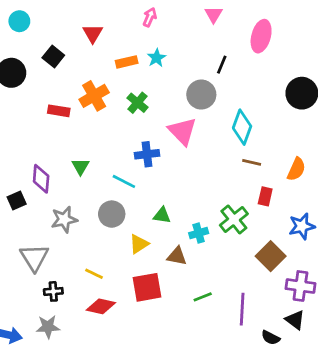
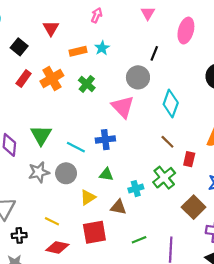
red rectangle: (59, 111) -> (24, 78), moved, turned -63
blue cross: (147, 154) -> (105, 140), moved
brown line: (252, 162) -> (167, 142), moved, turned 32
green triangle: (80, 167) -> (41, 135), size x1.5
gray star: (64, 219) -> (39, 172), moved

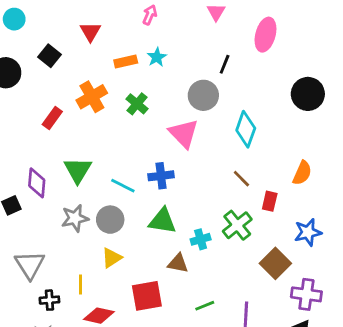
red rectangle: (24, 78) -> (52, 118), moved
green triangle: (106, 174) -> (162, 221), size x1.5
yellow triangle: (88, 197) -> (112, 258), moved
yellow line: (52, 221) -> (81, 285), moved, turned 64

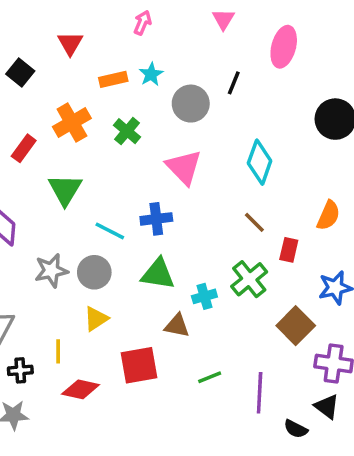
gray circle: (203, 95) -> (191, 104), moved
green triangle: (78, 170) -> (65, 190), moved

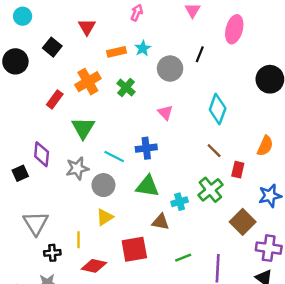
pink triangle: (184, 167) -> (165, 113), size x0.6
gray star: (51, 271) -> (77, 168), moved

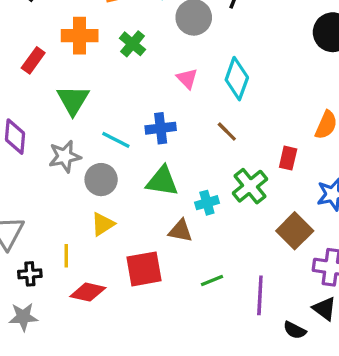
orange cross: (88, 82) -> (80, 36), turned 30
cyan diamond: (218, 109) -> (237, 79), moved
brown line: (214, 151) -> (227, 132), moved

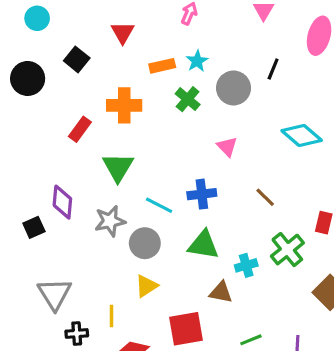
green cross: (132, 44) -> (188, 99), moved
cyan diamond: (237, 79) -> (302, 136), moved, turned -69

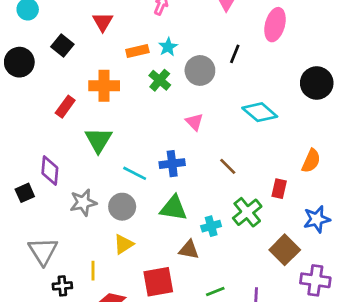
gray star: (110, 221) -> (83, 203), moved

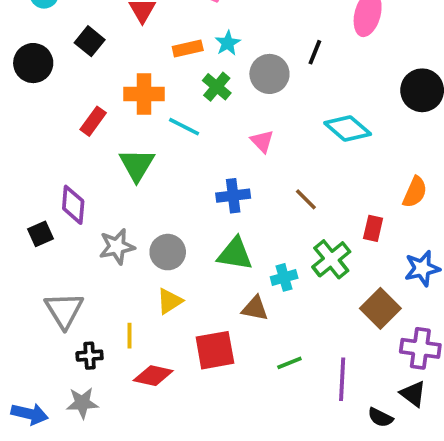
cyan line: (135, 173) -> (184, 127), moved

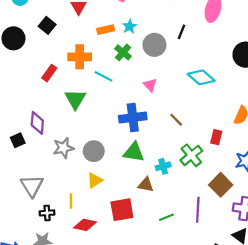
blue cross: (233, 196) -> (133, 118), size x1.4
purple line: (342, 379) -> (198, 210), moved

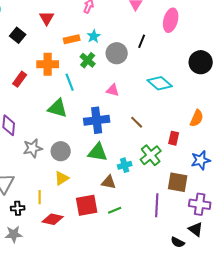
cyan line: (103, 76) -> (70, 82), turned 42
pink triangle: (150, 85) -> (113, 90), turned -32
green triangle: (75, 99) -> (58, 108), moved, turned -45
brown square: (221, 185) -> (178, 182), turned -35
green line: (166, 217) -> (115, 210), moved

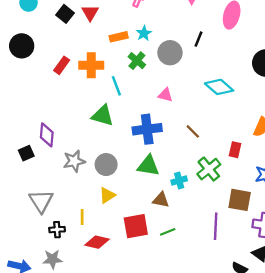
black square: (18, 35) -> (65, 14), moved
red rectangle: (20, 79) -> (62, 65), moved

